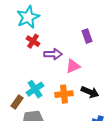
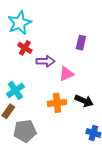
purple rectangle: (87, 36) -> (81, 43), turned 32
cyan cross: (35, 89) -> (15, 90), moved

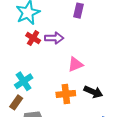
purple rectangle: (81, 43) -> (79, 11), moved
purple arrow: (46, 61) -> (54, 38), moved

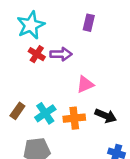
cyan cross: (24, 81) -> (45, 113), moved
brown rectangle: (16, 102) -> (17, 111), moved

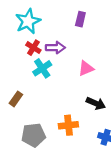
pink triangle: (85, 84) -> (86, 68), moved
cyan cross: (45, 113) -> (42, 68), moved
orange cross: (74, 118) -> (68, 125), moved

